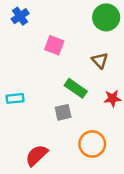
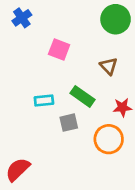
cyan rectangle: (15, 98) -> (44, 101), moved
orange circle: (92, 144) -> (109, 139), moved
red semicircle: (37, 155) -> (18, 169), moved

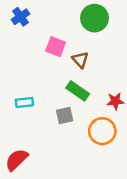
green circle: (116, 19) -> (94, 18), moved
brown triangle: (109, 66) -> (80, 60), moved
cyan rectangle: (44, 101) -> (24, 103), moved

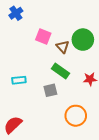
green circle: (94, 18) -> (83, 40), moved
orange circle: (102, 131) -> (76, 116), moved

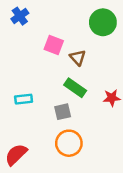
green circle: (83, 40) -> (103, 22), moved
orange circle: (76, 116) -> (69, 143), moved

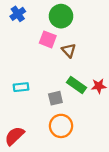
green circle: (103, 22) -> (61, 16), moved
green rectangle: (75, 88) -> (77, 85), moved

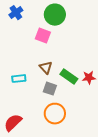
brown triangle: (69, 51) -> (46, 68), moved
gray square: (55, 98) -> (50, 89), turned 32

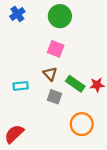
pink square: (43, 36) -> (56, 49), moved
orange circle: (55, 114) -> (82, 124), moved

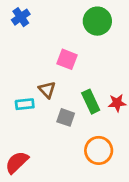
green circle: (60, 16) -> (97, 21), moved
brown triangle: (50, 74) -> (47, 90), moved
green rectangle: (75, 84) -> (91, 102), turned 30

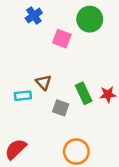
blue cross: (21, 17) -> (34, 16), moved
pink square: (67, 59) -> (62, 39), moved
orange circle: (99, 150) -> (76, 152), moved

